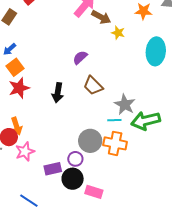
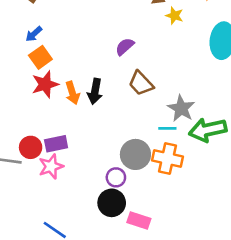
orange arrow: (17, 126) -> (72, 93), moved
purple rectangle: (53, 169) -> (56, 144), moved

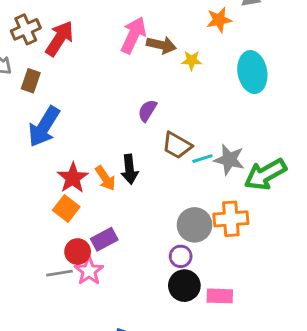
blue arrow: (34, 34) -> (44, 127), size x2.0
orange square: (40, 57) -> (66, 208), moved
cyan line: (167, 128) -> (202, 159), moved
pink star: (51, 167) -> (89, 271), moved

